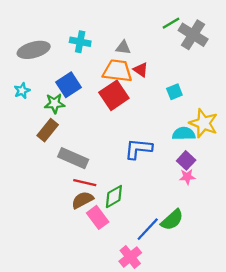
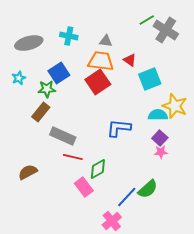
red triangle: (141, 70) -> (130, 60), moved
cyan square: (174, 92) -> (150, 79), size x1.6
brown semicircle: (82, 200) -> (28, 172), moved

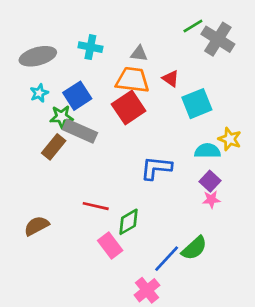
cyan star: (19, 78) -> (39, 93), moved
yellow star: (175, 106) -> (230, 139), size x0.7
gray rectangle: (63, 136) -> (80, 131), moved

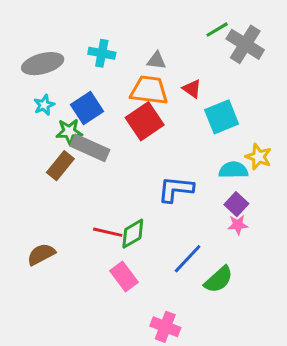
green diamond: (129, 222) -> (133, 234), moved
blue line: (167, 259) -> (188, 259), moved
pink cross: (147, 290) -> (165, 327), turned -30

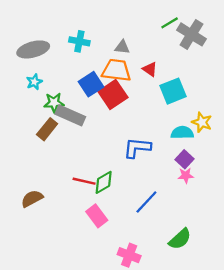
blue square: (87, 108) -> (91, 84), moved
green semicircle: (219, 279) -> (180, 239), moved

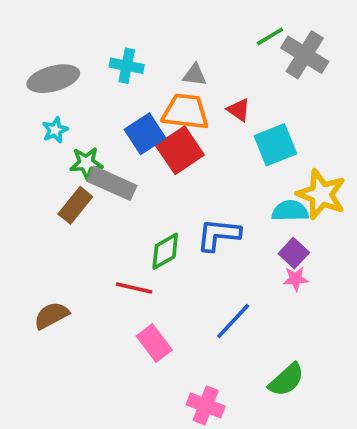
yellow star: (202, 122) -> (321, 194), size x1.5
green diamond: (104, 182) -> (165, 251), moved

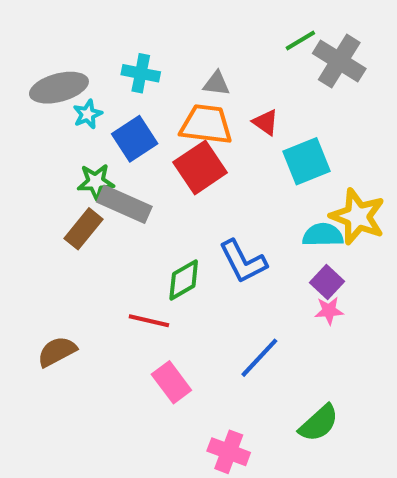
cyan star: (55, 130) -> (88, 114), moved
blue square: (145, 134) -> (135, 139), moved
blue L-shape: (218, 235) -> (243, 262), turned -123

